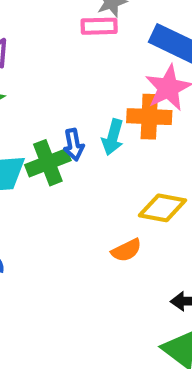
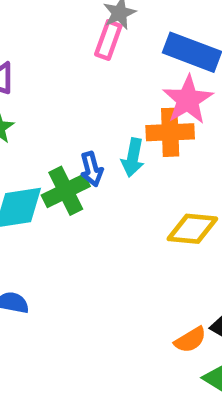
pink rectangle: (99, 26) -> (108, 40), turned -64
orange semicircle: (126, 250) -> (190, 340), moved

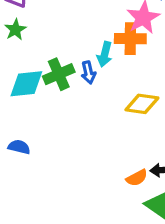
blue arrow: (92, 169) -> (88, 72), moved

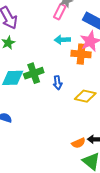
cyan arrow: (105, 54) -> (62, 40), moved, turned 70
blue arrow: (88, 72) -> (58, 83), moved

